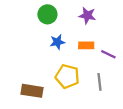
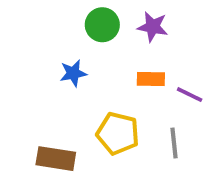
green circle: (47, 14) -> (102, 25), moved
blue star: (57, 42) -> (73, 73), moved

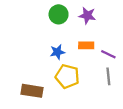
blue star: (73, 73) -> (57, 52), moved
gray line: (174, 143) -> (108, 76), moved

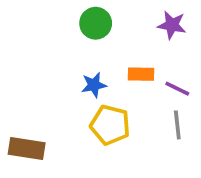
purple star: (87, 15) -> (172, 25), moved
brown rectangle: (32, 91) -> (27, 148), moved

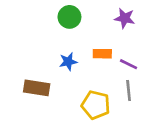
yellow pentagon: (110, 125) -> (96, 105), moved
brown rectangle: (27, 148) -> (37, 88), moved

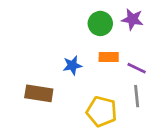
green circle: (69, 17) -> (100, 23), moved

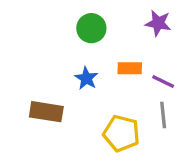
green circle: (100, 23) -> (91, 28), moved
blue star: (72, 65) -> (86, 78), turned -30

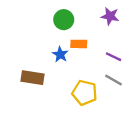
orange rectangle: (130, 68) -> (79, 44), moved
gray line: (163, 115) -> (114, 80), turned -54

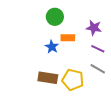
purple star: (110, 16) -> (94, 28), moved
brown rectangle: (32, 78) -> (48, 78), moved

